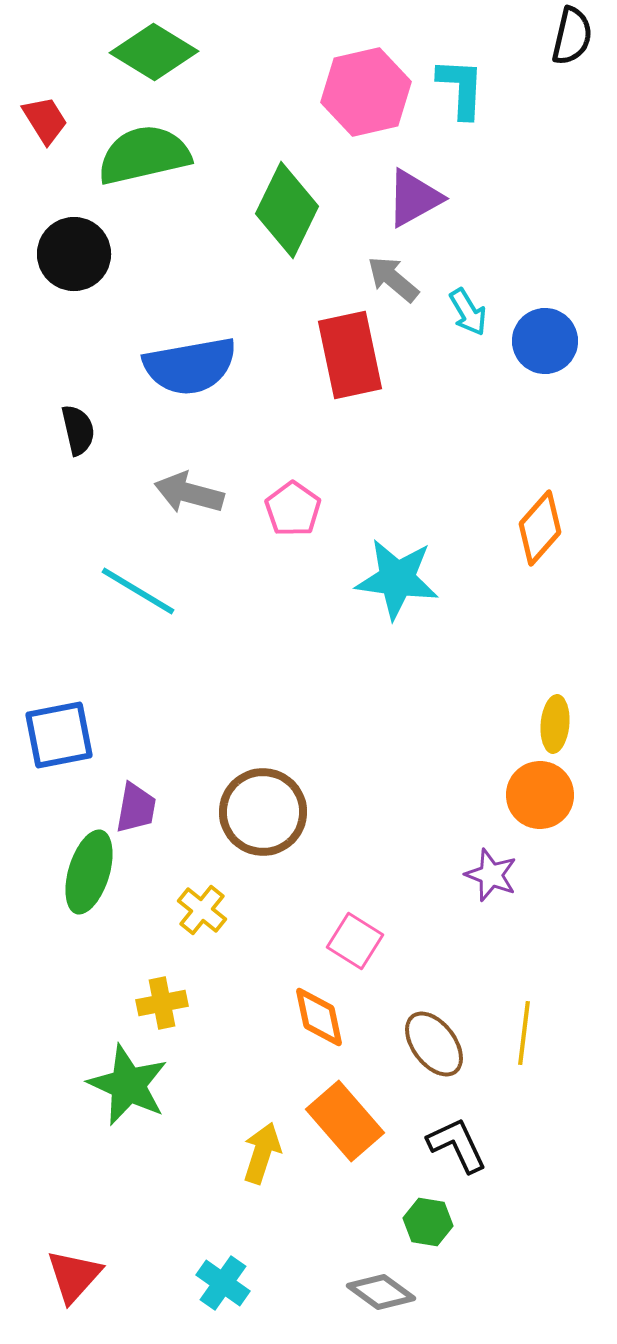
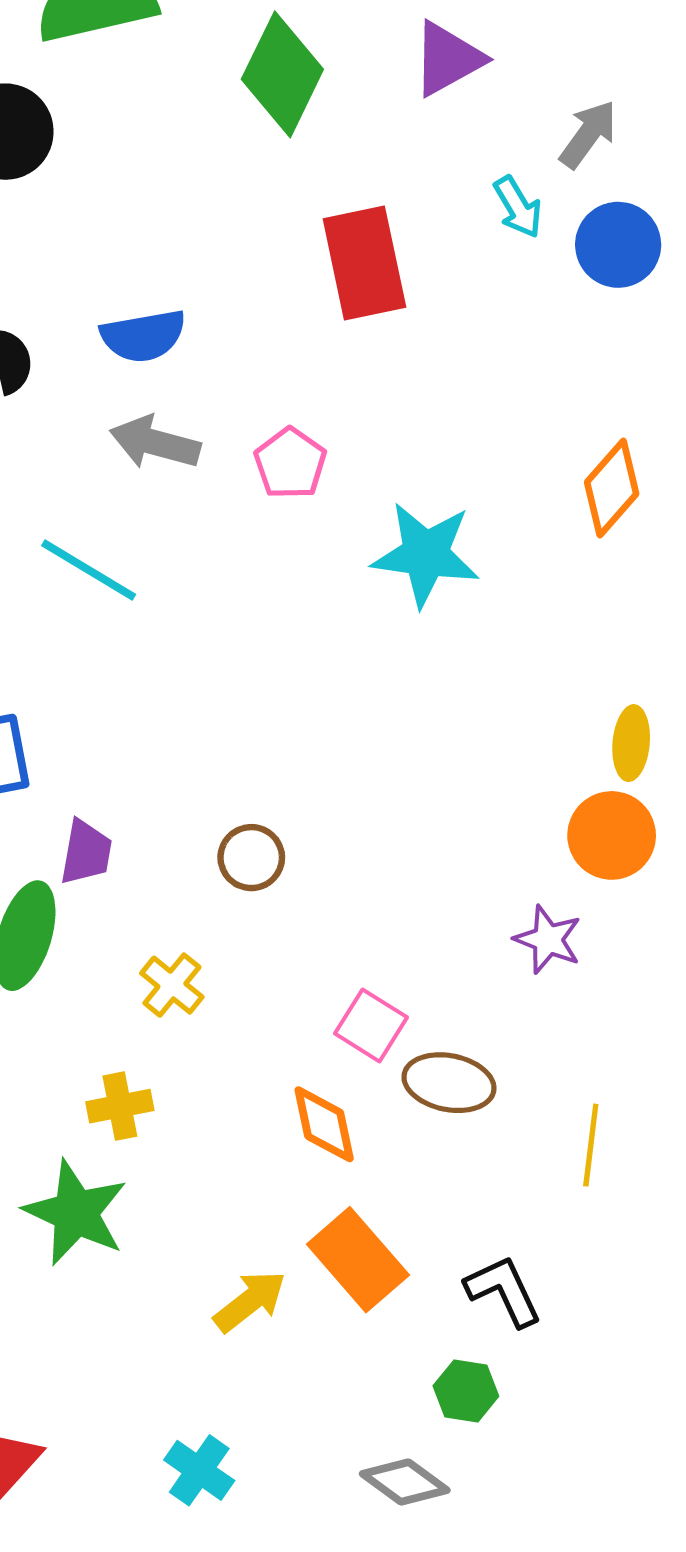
gray arrow: (393, 279) -> (588, 134), moved, turned 86
blue semicircle: (190, 366) -> (143, 336), moved, size x0.7
brown circle: (263, 812) -> (251, 858), size x0.6
brown ellipse: (434, 1044) -> (449, 1083), moved, turned -42
yellow arrow: (262, 1153) -> (250, 1301), turned 34

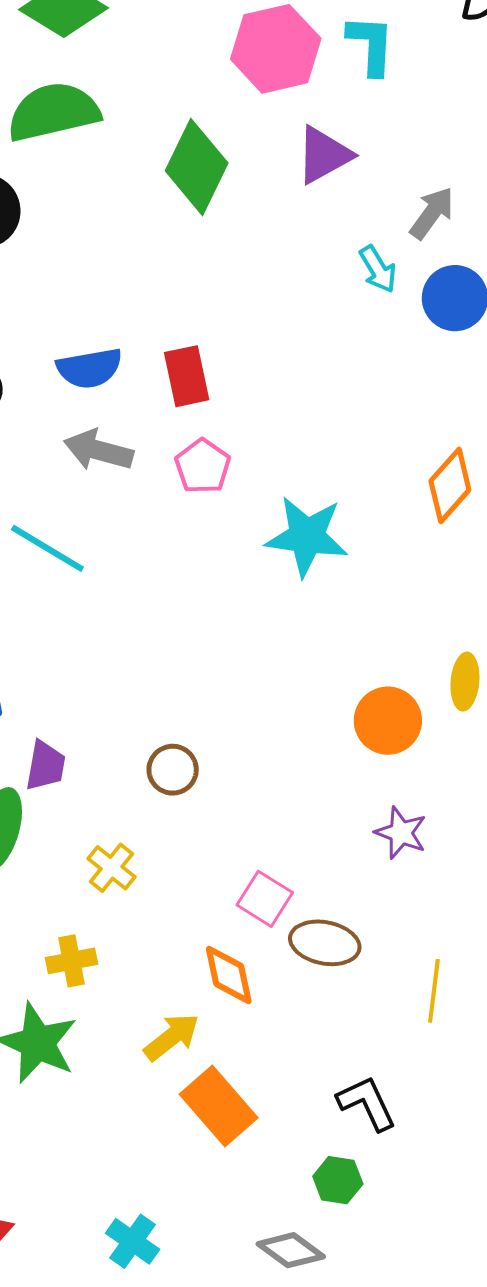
red rectangle: (364, 263) -> (187, 376), moved, size x0.7
orange circle: (612, 835) -> (388, 721), moved
orange rectangle: (358, 1260) -> (219, 1106), moved
yellow arrow: (250, 1301) -> (172, 1037), moved

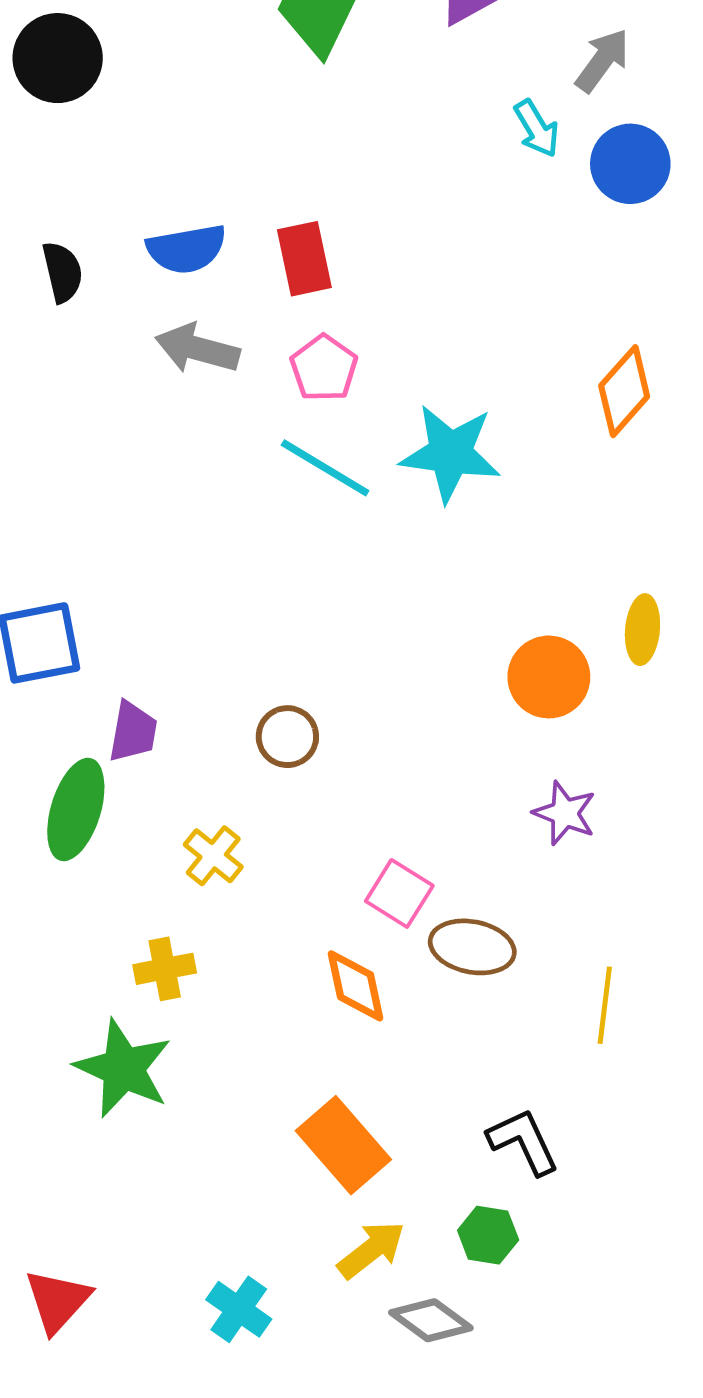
cyan line: (47, 548) -> (325, 468), moved
yellow arrow: (172, 1037) -> (371, 1250), moved

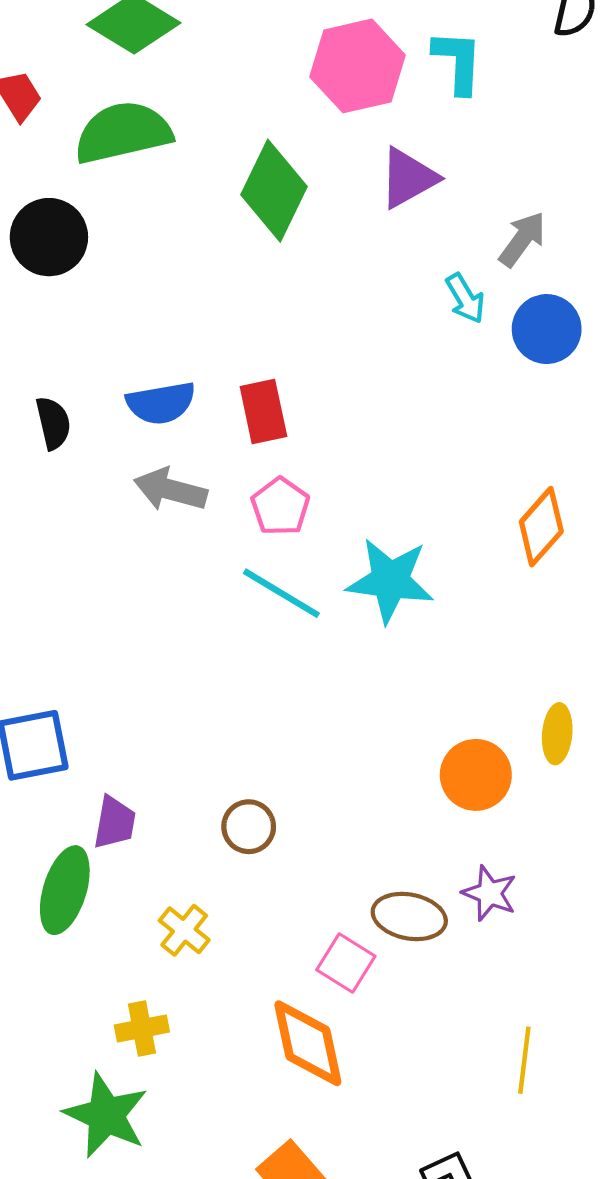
brown ellipse: (472, 947) -> (409, 916), moved
orange diamond: (356, 986) -> (308, 1043), size x1.4

